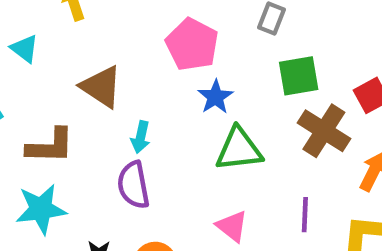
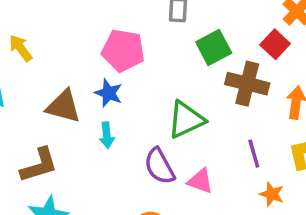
blue star: (215, 97) -> (109, 93), moved
purple semicircle: (133, 185) -> (159, 166), moved

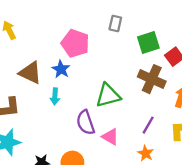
green square: (214, 48) -> (148, 42), moved
purple line: (254, 154) -> (148, 125), turned 36
orange star: (272, 194) -> (146, 153), moved

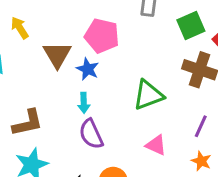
brown triangle: (30, 73) -> (57, 55), moved, turned 40
purple semicircle: (86, 122) -> (91, 134), moved

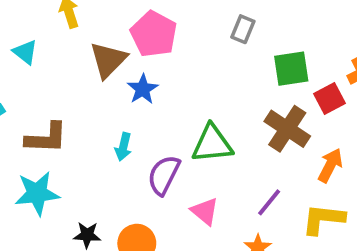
pink pentagon: (102, 36) -> (154, 34), moved
cyan arrow: (84, 103) -> (123, 147), moved
purple semicircle: (91, 134) -> (164, 175), moved, turned 36

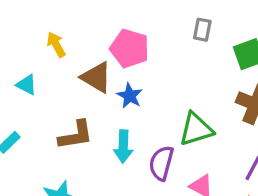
brown triangle: (108, 60) -> (96, 77), turned -32
brown L-shape: (46, 138) -> (76, 135), moved
cyan arrow: (123, 147) -> (123, 147), size x1.4

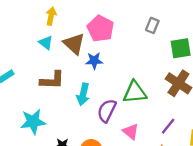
yellow arrow: (56, 45) -> (51, 16), turned 30
cyan triangle: (27, 85) -> (46, 43), moved
blue star: (130, 96) -> (94, 61), turned 30

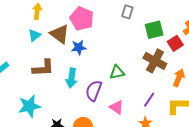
cyan triangle: (46, 43) -> (34, 35), turned 48
green triangle: (135, 92) -> (117, 72), size x0.7

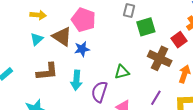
yellow arrow: (37, 11) -> (38, 15), turned 91
green square: (154, 30) -> (146, 27), moved

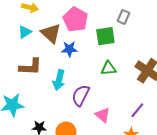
green square: (146, 27) -> (105, 36), moved
green triangle: (122, 72) -> (108, 68), moved

